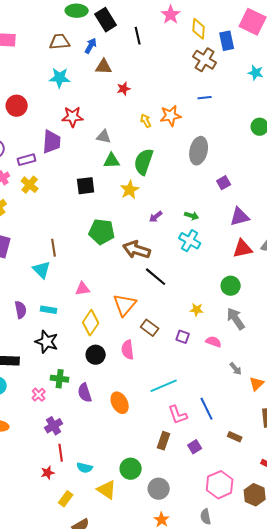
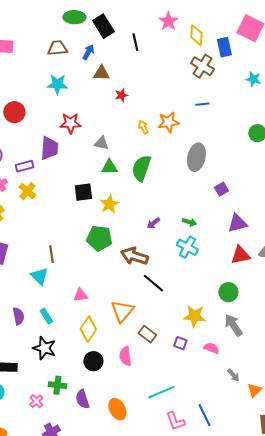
yellow star: (130, 190) -> (109, 204), moved
cyan rectangle: (49, 310) -> (46, 316), turned 49
yellow star: (197, 310) -> (194, 316), size x1.6

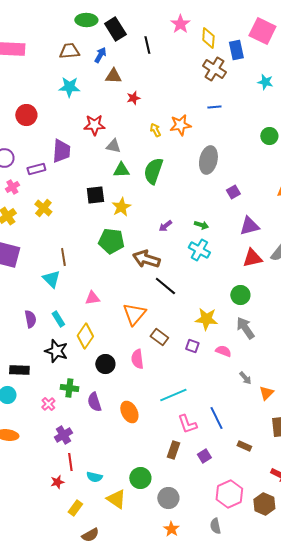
red star: (70, 123) -> (94, 125), moved
yellow cross: (27, 191) -> (43, 208), moved
yellow diamond: (88, 329) -> (85, 336), moved

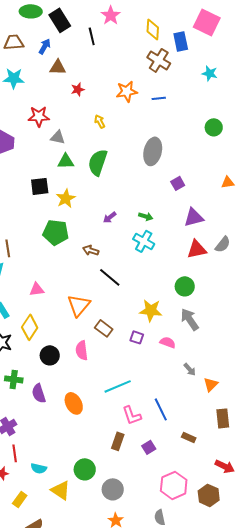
pink star: (180, 24) -> (111, 15), moved
orange star: (180, 125) -> (127, 91), moved
brown arrow: (146, 259) -> (91, 250), size x0.6

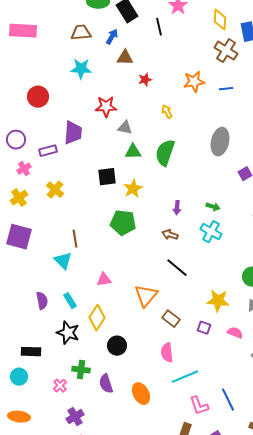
purple arrow: (110, 217) -> (177, 208), turned -48
brown arrow: (91, 250) -> (170, 235), moved
pink semicircle: (82, 350) -> (167, 353), moved

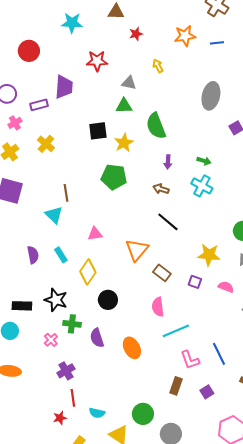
gray triangle: (125, 128) -> (129, 83), moved
green semicircle: (165, 153) -> (156, 126), moved, turned -40
black star: (68, 333) -> (56, 300), moved

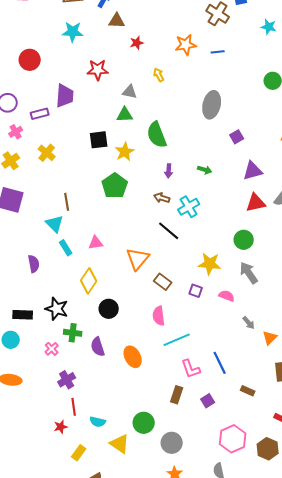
green pentagon: (114, 177) -> (115, 186), turned 30
cyan cross: (202, 186) -> (189, 207), moved, turned 30
cyan rectangle: (61, 255) -> (66, 248), moved

